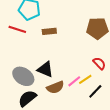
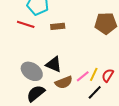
red semicircle: (99, 63) -> (108, 75), moved, turned -104
yellow line: (85, 79) -> (94, 74), turned -32
black line: (95, 91) -> (95, 92), moved

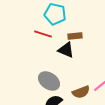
black triangle: (54, 64) -> (66, 50), moved

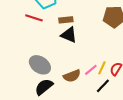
black triangle: (66, 50) -> (69, 35), moved

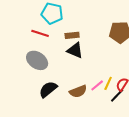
gray ellipse: (40, 65) -> (37, 60), moved
black line: (103, 86) -> (117, 95), moved
black semicircle: (44, 87) -> (48, 89), moved

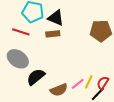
black triangle: (75, 50) -> (56, 18), moved
black semicircle: (48, 89) -> (36, 77), moved

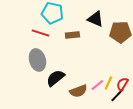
black triangle: (56, 18) -> (95, 19), moved
gray ellipse: (18, 59) -> (37, 60), turned 40

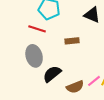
brown rectangle: (72, 35) -> (72, 41), moved

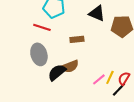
brown semicircle: (75, 87) -> (70, 66), moved

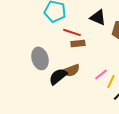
red line: (42, 27) -> (72, 32), moved
pink line: (99, 79) -> (101, 74), moved

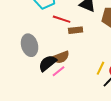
brown rectangle: (78, 43) -> (76, 30), moved
pink line: (101, 74) -> (59, 71), moved

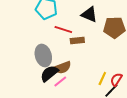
gray ellipse: (30, 45) -> (43, 56), moved

